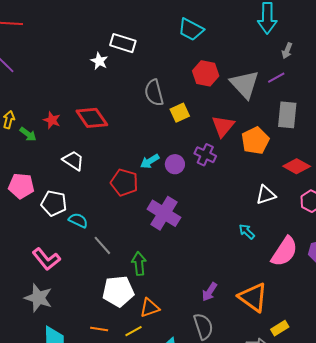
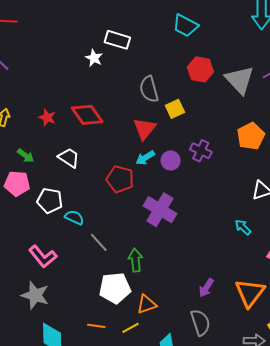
red triangle: (223, 126) -> (145, 129), moved
green arrow: (28, 134) -> (26, 156), moved
orange triangle: (253, 297) -> (250, 293), turned 32

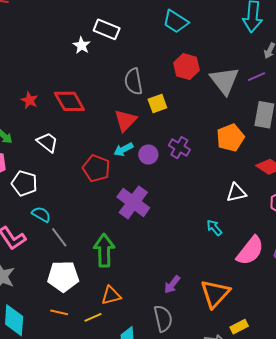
cyan semicircle: (74, 217) -> (41, 214), moved
gray line: (99, 242) -> (59, 237), moved
green arrow: (135, 260) -> (104, 250), size x1.4
white pentagon: (115, 288) -> (63, 276), moved

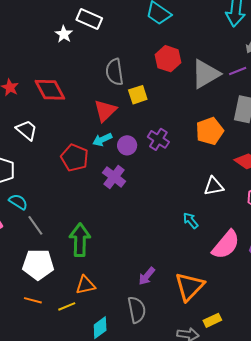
gray triangle: (224, 81) -> (206, 74), turned 36
purple cross: (133, 202) -> (114, 177), moved, size x0.7

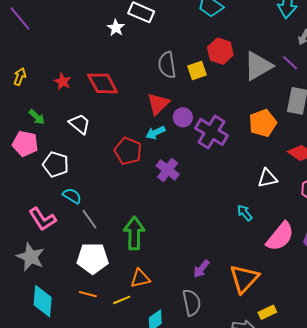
purple line: (238, 71) -> (290, 63), turned 66
yellow square: (138, 95) -> (197, 71), moved
purple cross: (158, 139) -> (212, 132), size x1.5
purple circle: (127, 145) -> (183, 117), moved

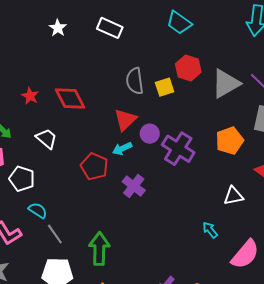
white star: (116, 28) -> (58, 28), moved

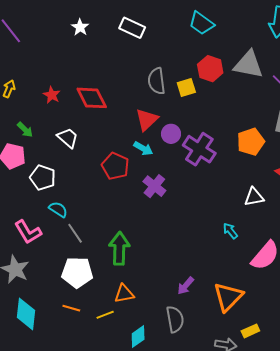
gray triangle: (226, 83) -> (248, 65), moved, turned 40
cyan arrow: (122, 149) -> (143, 148), turned -126

